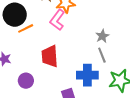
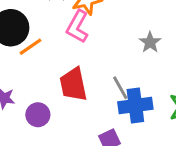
gray line: (102, 55) -> (120, 88), moved
purple circle: (26, 81) -> (38, 115), moved

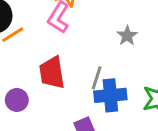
gray line: (120, 88) -> (97, 78), turned 45

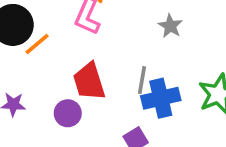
purple circle: (17, 100) -> (68, 113), moved

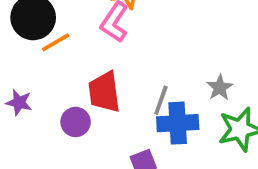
gray star: (170, 26) -> (220, 88), moved

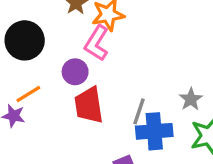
orange line: (56, 42) -> (28, 94), moved
purple circle: (76, 122) -> (75, 72), moved

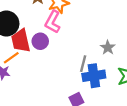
gray star: (191, 99) -> (108, 48), moved
red trapezoid: (89, 105) -> (21, 41), moved

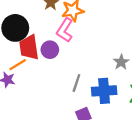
gray line: (83, 64) -> (76, 83), moved

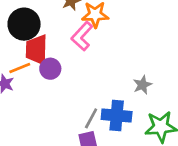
purple circle: (50, 50) -> (50, 69), moved
gray line: (76, 83) -> (91, 118), moved

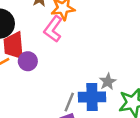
gray star: (142, 85) -> (108, 82), moved

